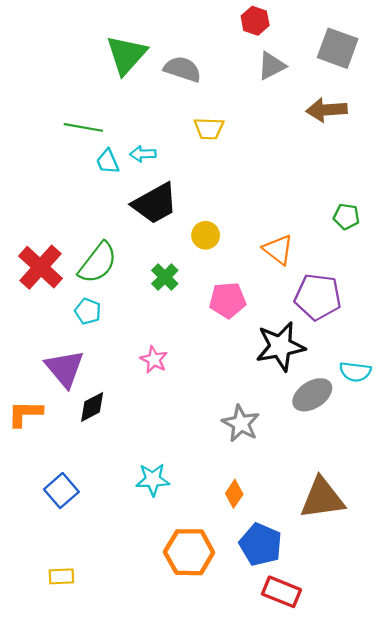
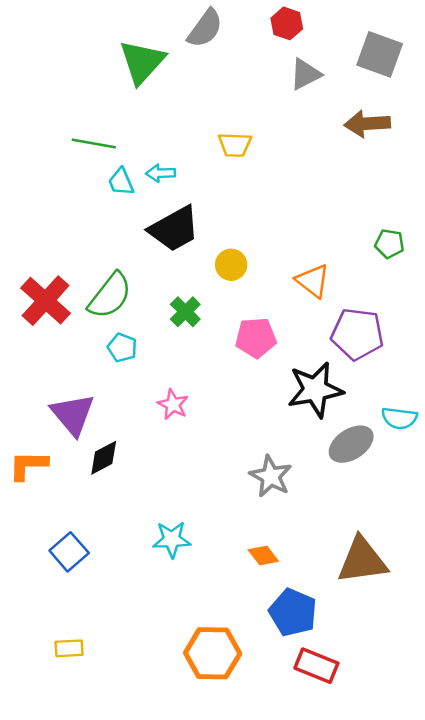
gray semicircle: (182, 69) -> (205, 28), moved, turned 108
cyan pentagon: (88, 311) -> (122, 348), moved
orange diamond: (234, 494) -> (263, 555), turned -72
orange hexagon: (189, 552) -> (213, 653), moved

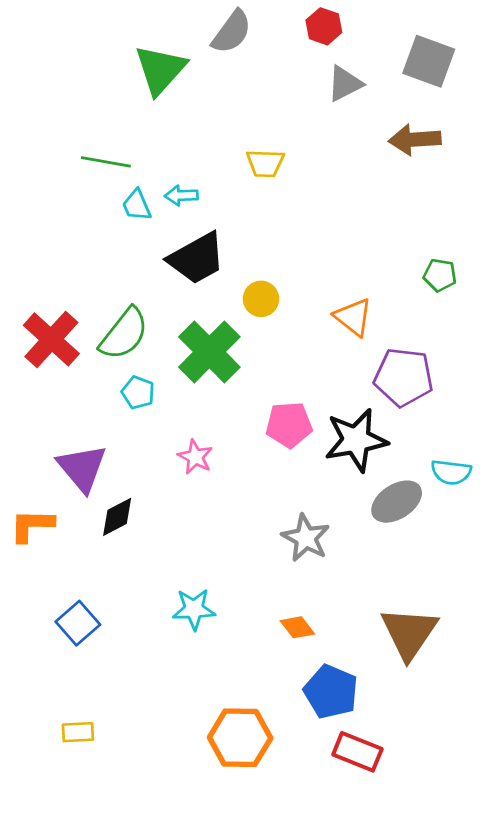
green cross: (185, 312) -> (209, 352), size x1.8
pink pentagon: (256, 338) -> (289, 425), moved
brown triangle: (362, 560) -> (409, 633), turned -48

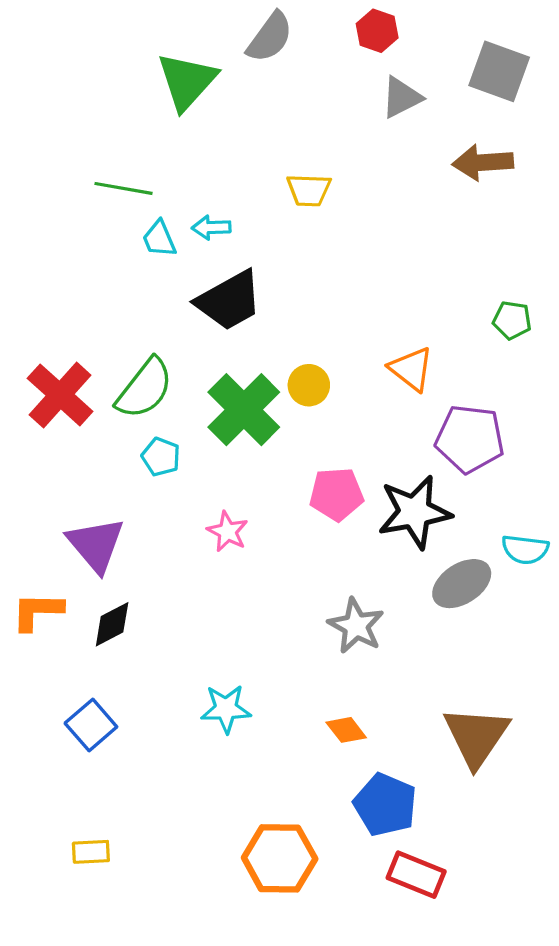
yellow circle: (261, 299) -> (309, 385), moved
black diamond: (117, 517) -> (112, 624), moved

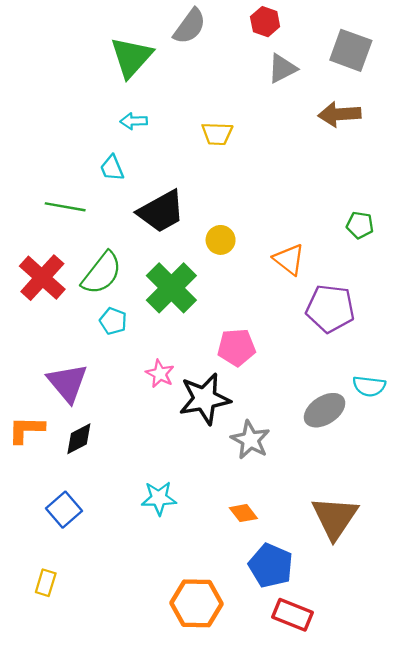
green line: (123, 188) -> (65, 207), moved
cyan arrow: (211, 227) -> (134, 121), moved
yellow circle: (309, 385) -> (221, 240), moved
black star: (415, 512) -> (205, 399), moved
yellow rectangle: (91, 852) -> (46, 583), moved, turned -70

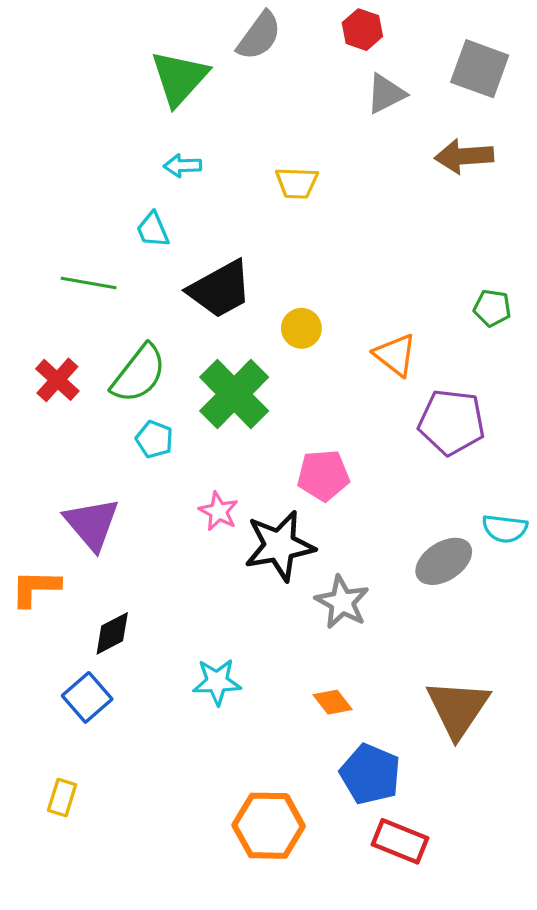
red cross: (42, 278) -> (57, 380), size x0.7
black diamond: (79, 439) -> (112, 633), moved

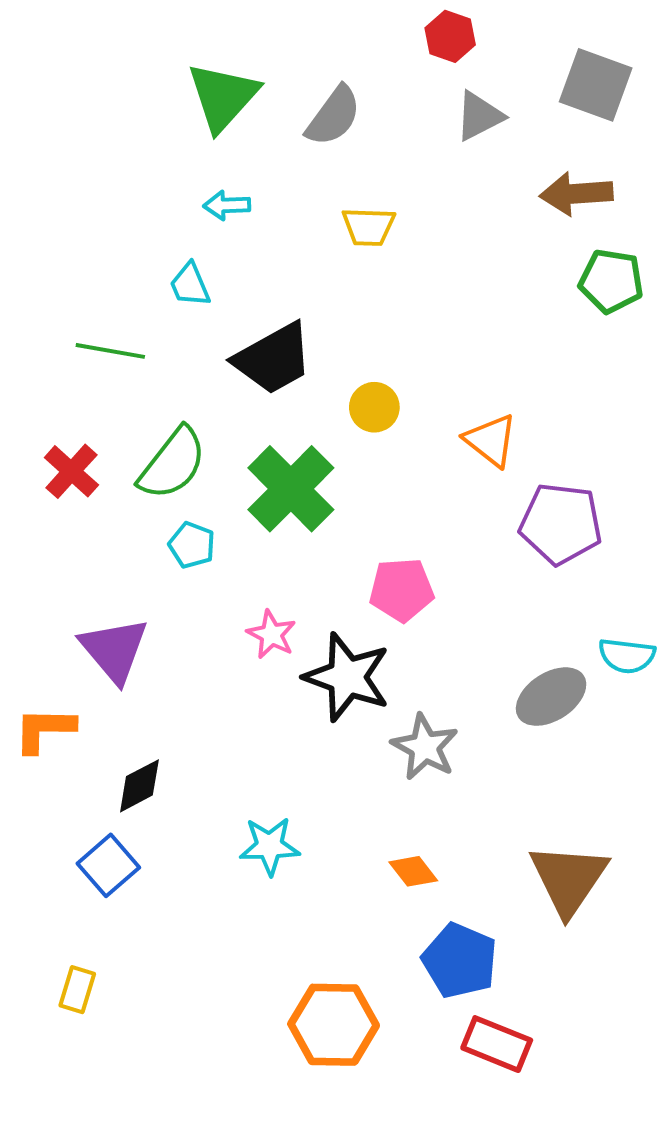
gray semicircle: (259, 36) -> (334, 116), moved
green pentagon: (492, 308) -> (611, 281), moved, size x1.4
black star: (280, 546) -> (347, 677), turned 30

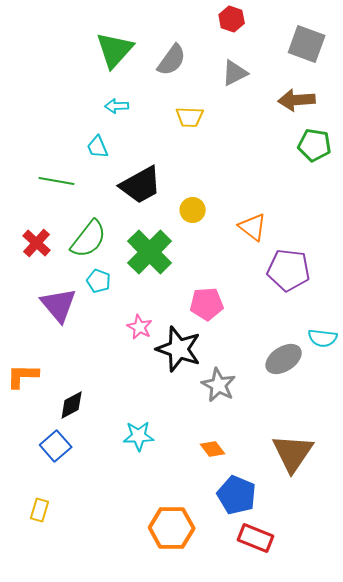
gray triangle: (479, 116) -> (235, 73), moved
purple triangle: (114, 650) -> (59, 305), moved

